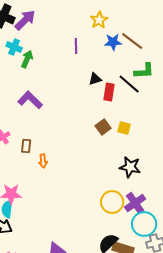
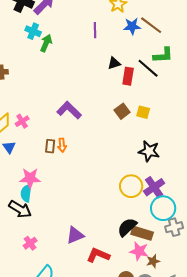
purple L-shape: (30, 100) -> (69, 110), moved
brown rectangle: (26, 146) -> (50, 146), moved

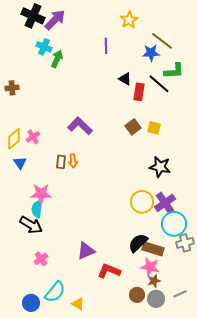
blue star: (132, 26) -> (151, 53), moved
black triangle: (114, 63) -> (125, 79), turned 48
brown star: (153, 261) -> (154, 281), moved

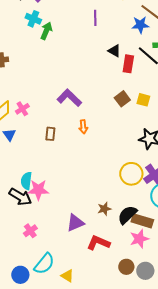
orange arrow: (73, 161) -> (83, 127), moved
pink star: (41, 194) -> (38, 190), moved
pink star: (150, 267) -> (139, 239), turned -30
brown star: (154, 281) -> (104, 209), moved

